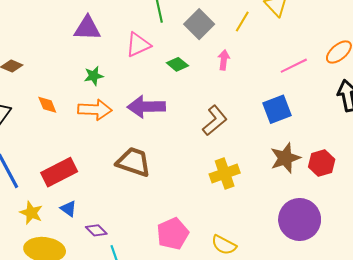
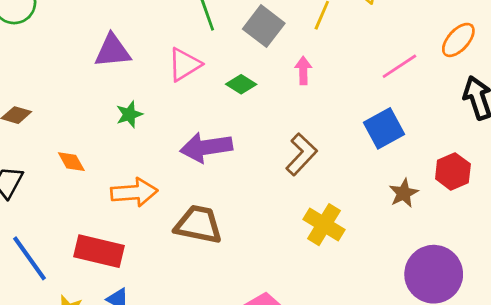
orange arrow: (95, 110) -> (134, 192), moved
brown star: (285, 158) -> (404, 193), size x0.7
red hexagon: (322, 163) -> (453, 171), moved
red rectangle: (59, 172) -> (99, 251), turned 48
yellow cross: (225, 173) -> (324, 225), turned -32

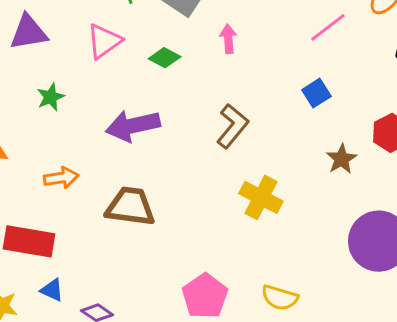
blue square: (384, 128) -> (316, 93), size x0.7
orange arrow: (134, 192) -> (61, 178), size x0.7

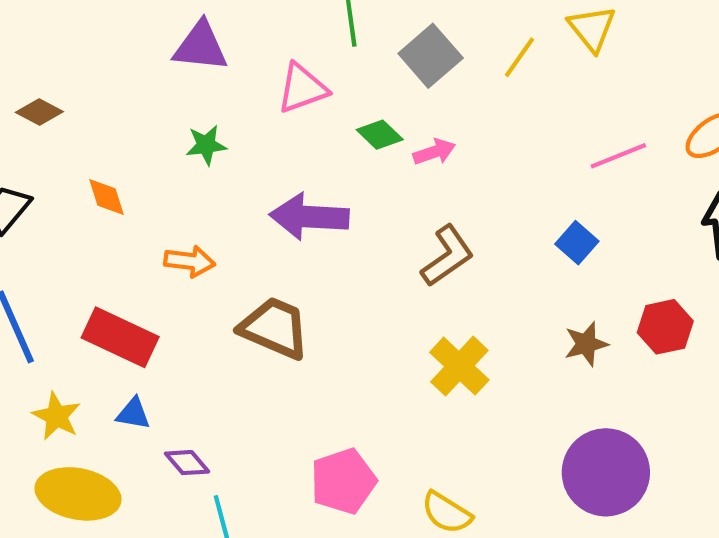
pink arrow: (228, 39) -> (434, 152), moved, turned 60
blue square: (316, 93) -> (577, 243), turned -32
blue triangle: (52, 290) -> (133, 414), turned -30

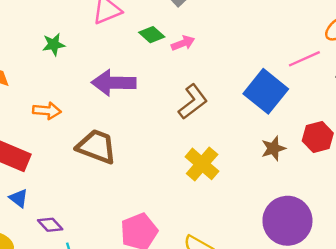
pink line: (618, 156) -> (304, 59), moved
blue square: (577, 243) -> (266, 91), size x1.8
blue triangle: (133, 414) -> (19, 198), turned 30

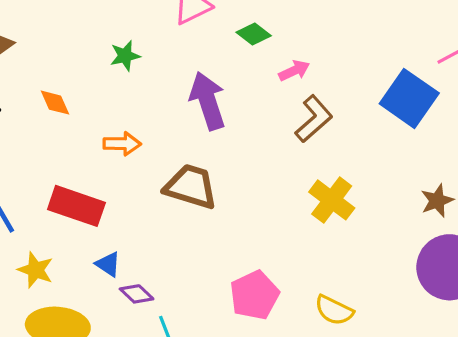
pink arrow: (183, 43) -> (294, 71), moved
purple arrow: (114, 83) -> (208, 101), turned 75
brown star: (273, 148) -> (437, 201), moved
blue triangle: (19, 198) -> (108, 264), moved

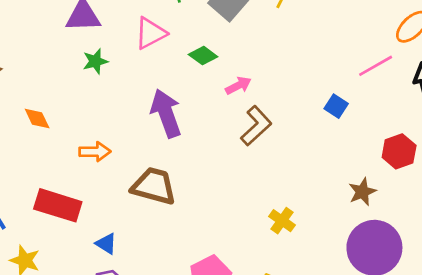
green star: (125, 56) -> (95, 61), moved
blue square: (409, 98) -> (336, 106), size x0.5
yellow cross: (332, 200) -> (282, 221), moved, size x0.7
blue triangle: (108, 264) -> (106, 244), moved

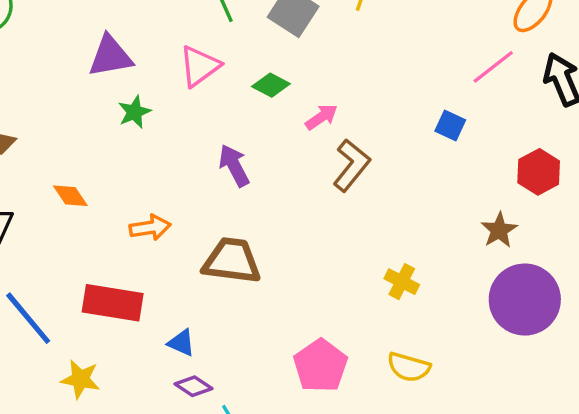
purple arrow: (166, 113) -> (234, 166), size x0.7

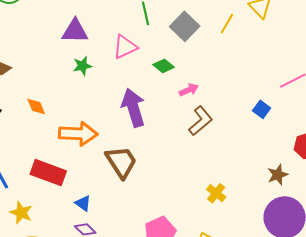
purple arrow: (234, 166) -> (133, 108), size x1.5
orange arrow: (150, 227) -> (78, 134), size x1.6
brown trapezoid: (232, 261) -> (121, 162), turned 39

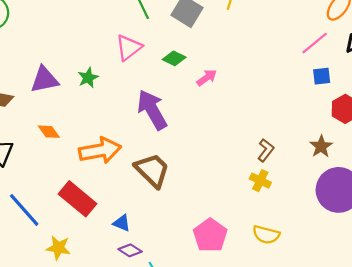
purple triangle: (75, 31) -> (44, 80), moved
blue square: (262, 109) -> (322, 76), moved, turned -30
brown L-shape: (201, 121) -> (266, 150), moved, size x0.7
red rectangle: (48, 173) -> (77, 199), turned 32

